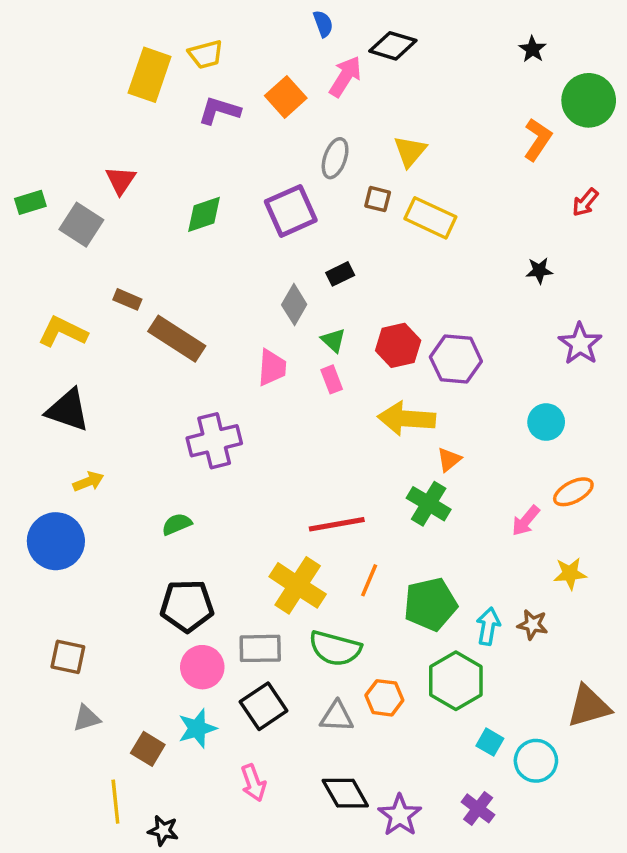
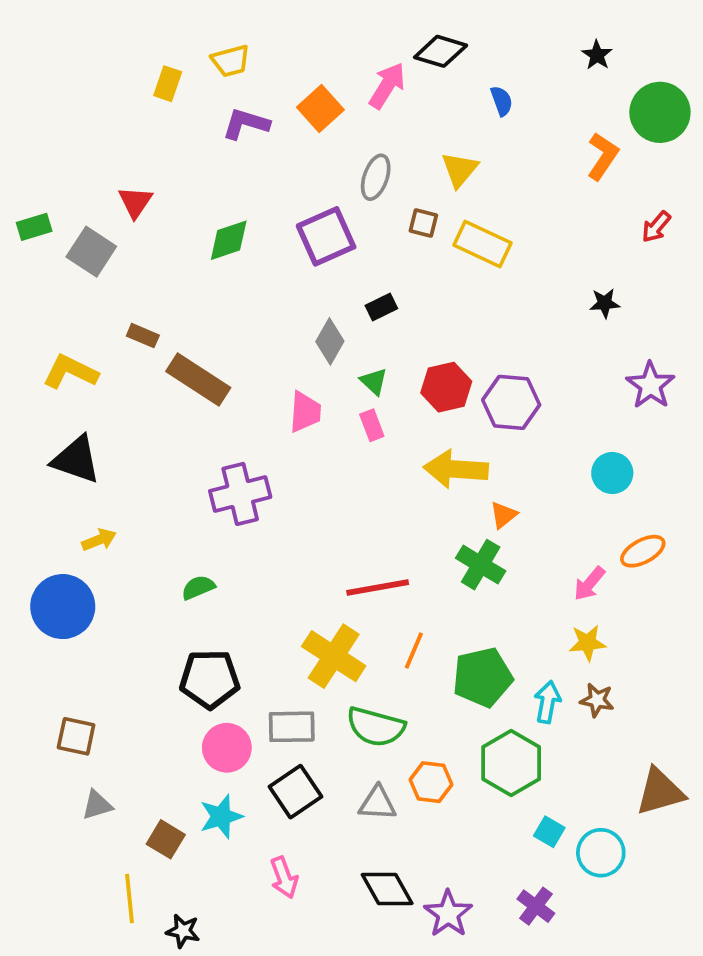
blue semicircle: (323, 24) -> (502, 101), moved
yellow rectangle: (150, 75) -> (168, 84), size x0.6
yellow star: (570, 574) -> (587, 643), moved

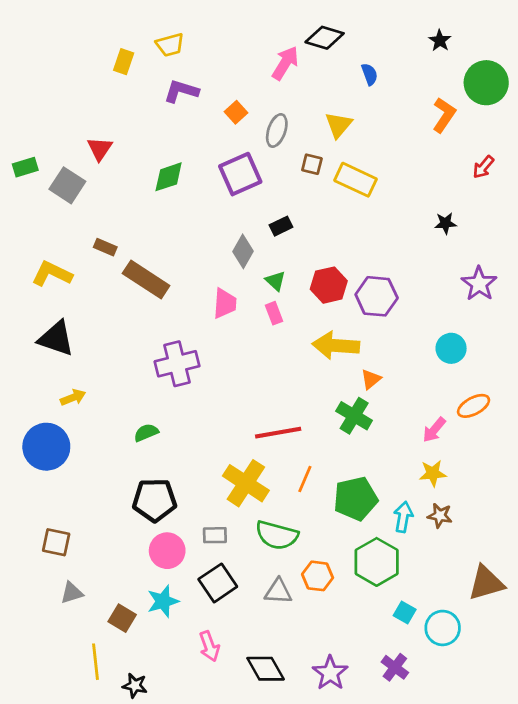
orange square: (320, 109) -> (236, 112), moved, size x0.7
gray rectangle: (292, 727) -> (215, 535), size x0.7
black diamond: (387, 889) -> (266, 669), moved

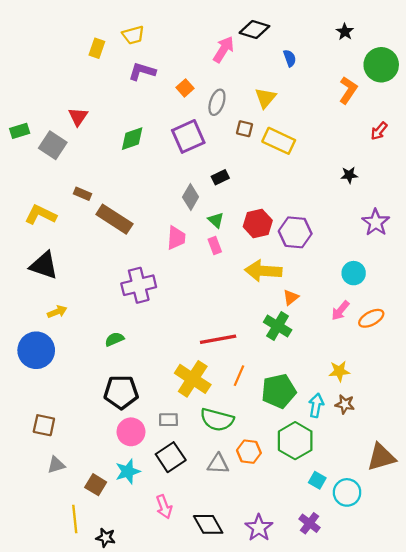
pink arrow: (434, 430) -> (340, 311), moved

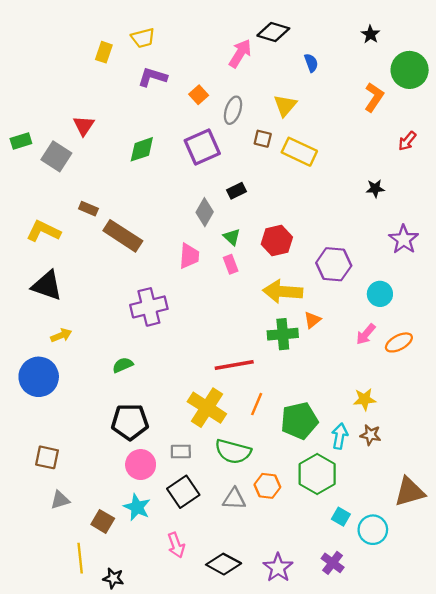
purple hexagon: (295, 232) -> (334, 264), moved
green cross: (278, 326) -> (283, 334), moved, turned -36
cyan star: (128, 471) -> (137, 507), turned -30
black diamond: (208, 524) -> (224, 564), turned -32

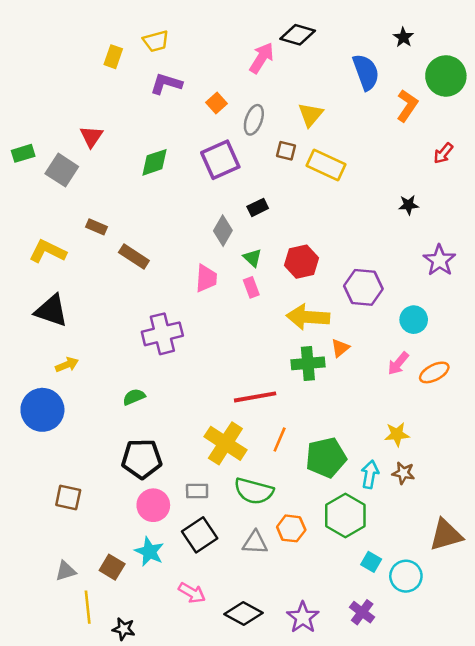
blue semicircle: (311, 63) -> (366, 72), moved, size x1.8
brown rectangle: (123, 236) -> (134, 256), size x0.7
brown square: (47, 457) -> (68, 497), moved
gray triangle: (60, 500) -> (66, 571), moved
pink arrow: (176, 545) -> (192, 593), turned -40

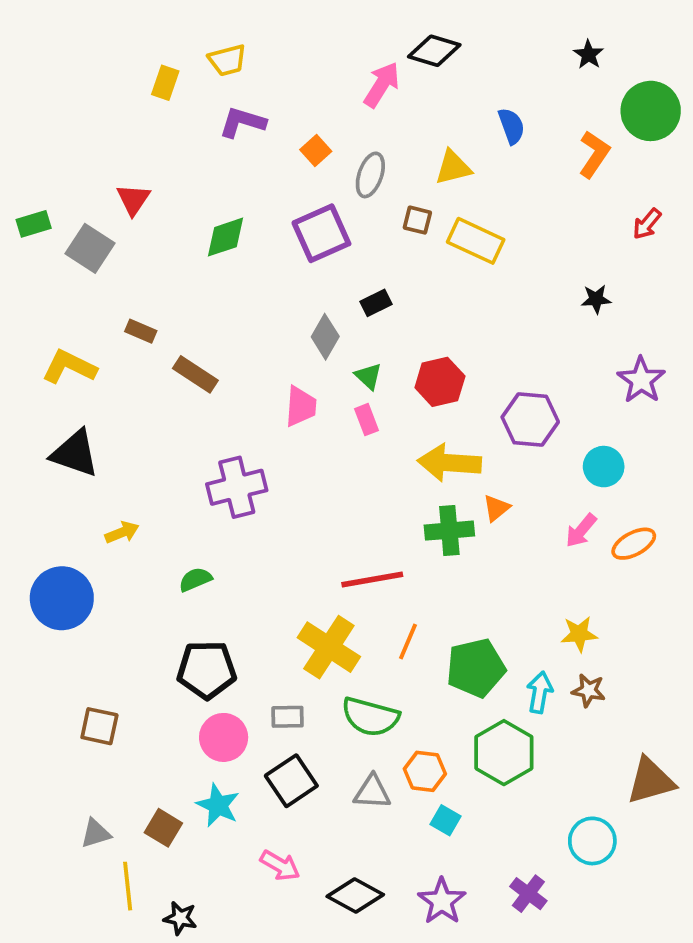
blue semicircle: (366, 72) -> (511, 126), moved, size x0.7
yellow triangle: (311, 115) -> (453, 167), turned 36
yellow arrow: (67, 365) -> (122, 532), moved
cyan square: (371, 562) -> (446, 820), moved

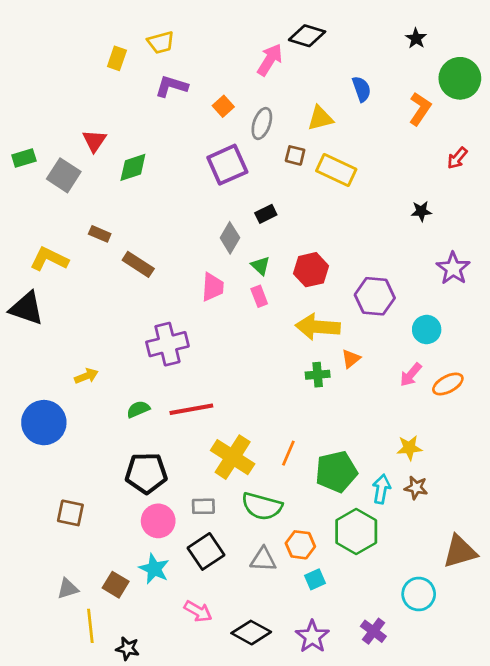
green diamond: (225, 237) -> (133, 167), moved
black triangle: (75, 453) -> (27, 308), moved
green cross: (449, 531) -> (318, 375), size x0.7
red line: (372, 579) -> (191, 409), moved
cyan square: (446, 820) -> (315, 579), turned 36

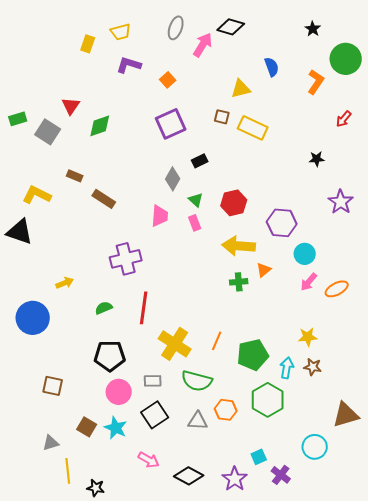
gray ellipse: (262, 123) -> (176, 28), moved
cyan circle: (427, 330) -> (305, 254), moved
red line: (191, 409) -> (144, 308), turned -72
cyan square: (315, 579) -> (259, 457), moved
brown square: (116, 585) -> (87, 427), moved

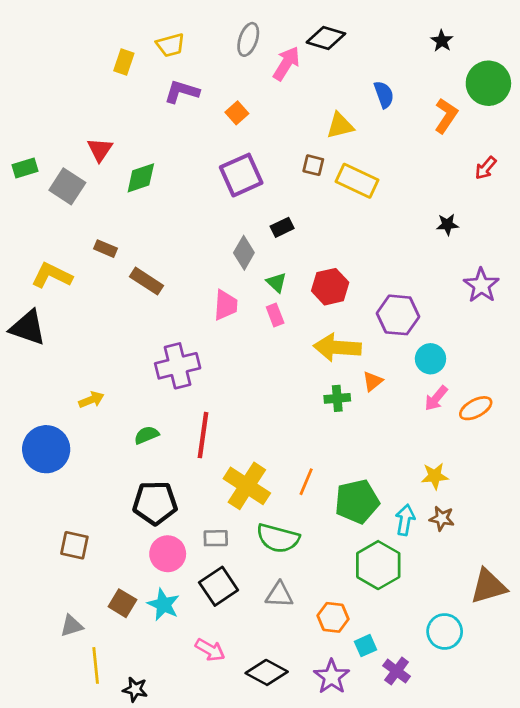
orange hexagon: (226, 410) -> (333, 617), moved

